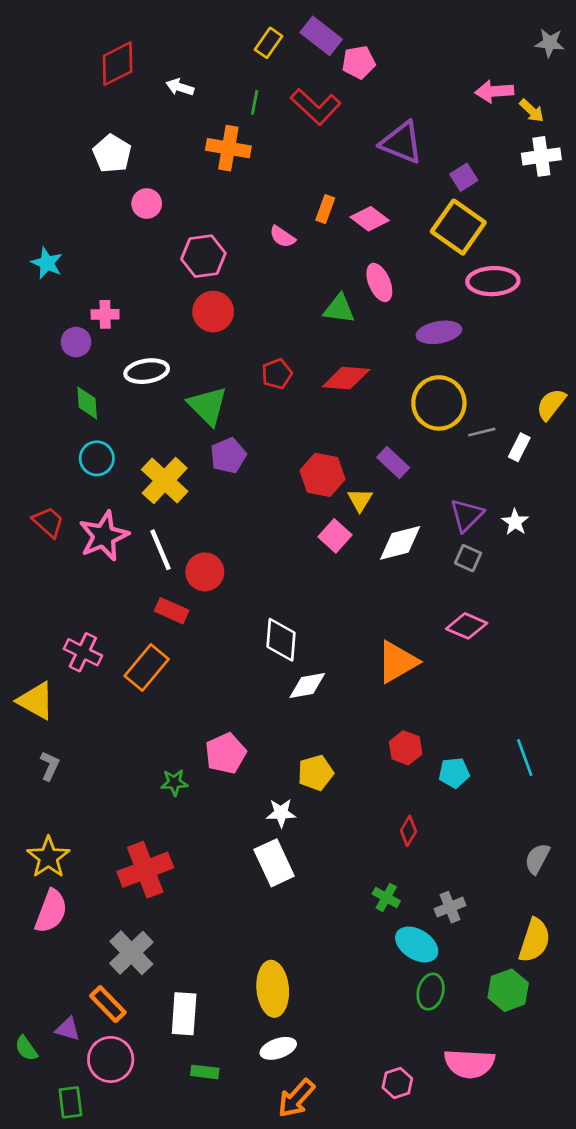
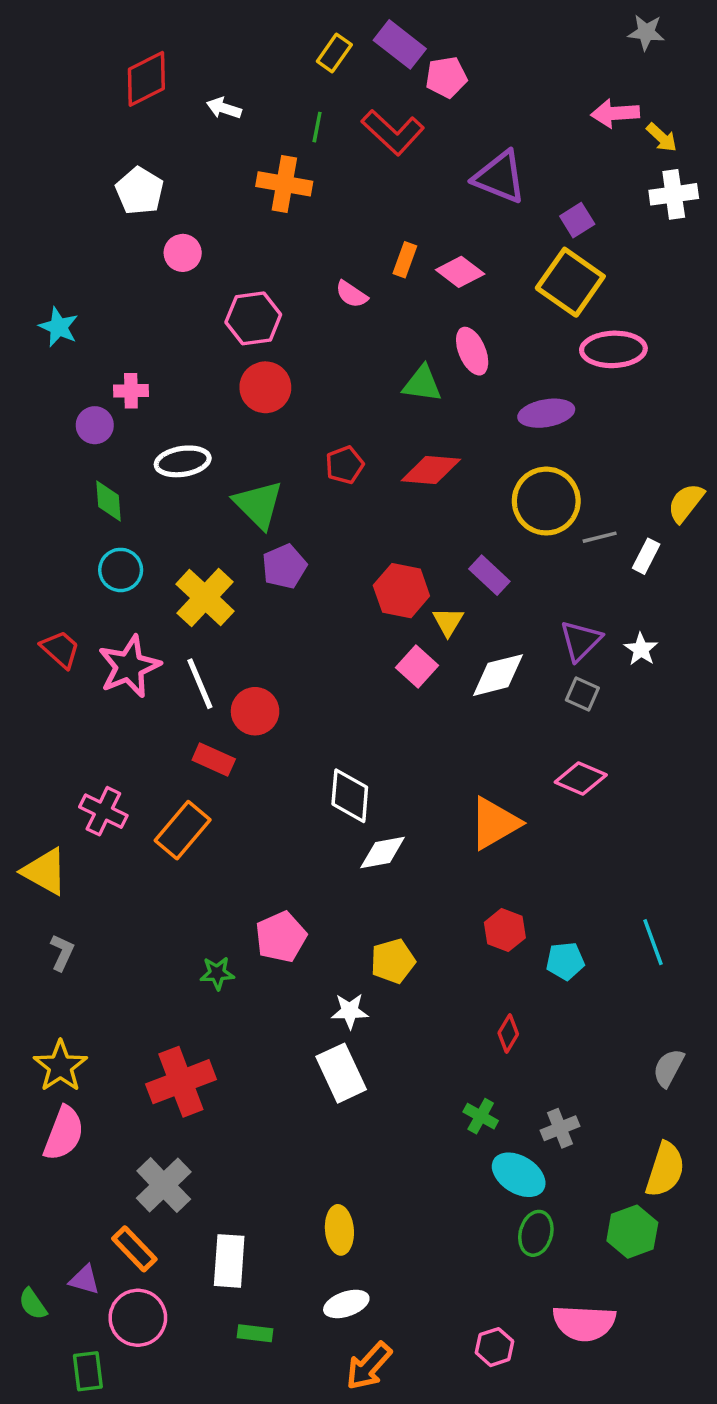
gray star: (550, 43) -> (646, 32), moved
yellow ellipse: (273, 989) -> (339, 1230), size x0.7

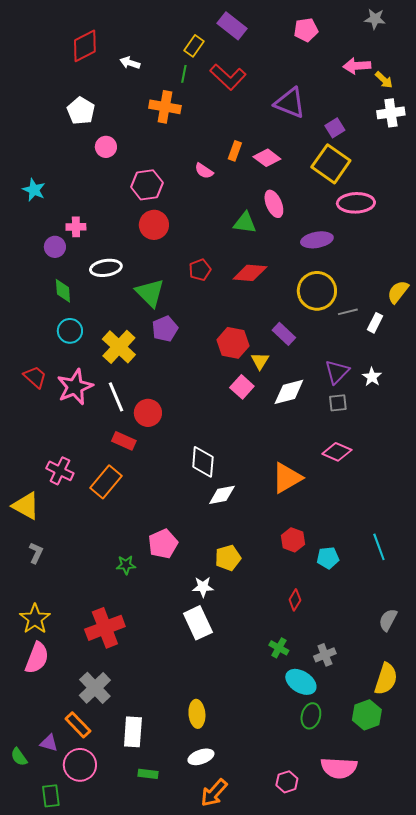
yellow rectangle: (334, 53) -> (194, 46), moved
pink pentagon: (446, 77) -> (306, 30), moved
gray square: (582, 694) -> (338, 403), turned -30

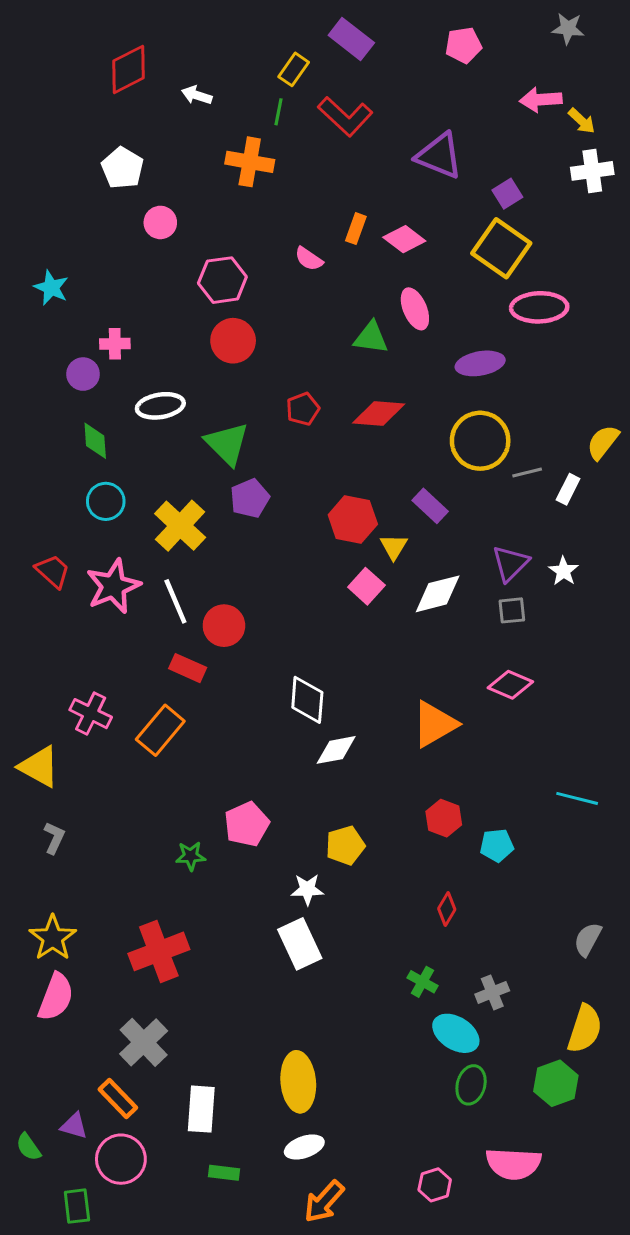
cyan line: (379, 547) -> (577, 798), moved, turned -56
yellow ellipse: (197, 714) -> (298, 1082), size x1.4

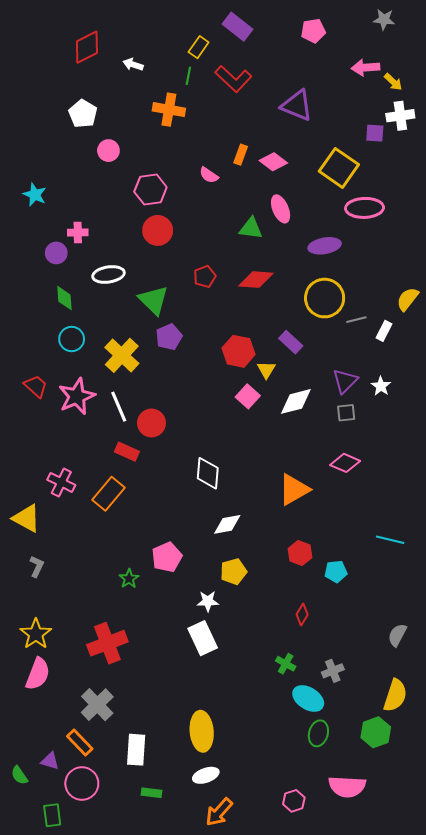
purple square: (507, 194) -> (375, 133), moved, turned 36
white diamond: (336, 750) -> (227, 524), moved
green star: (191, 856) -> (129, 579), turned -30

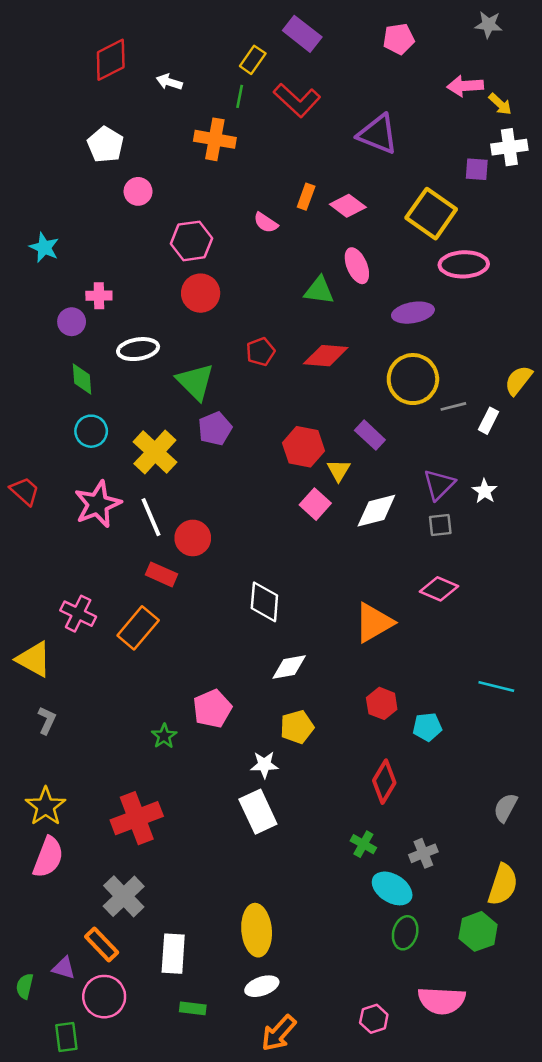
red trapezoid: (36, 386) -> (25, 491), moved
red diamond: (302, 615) -> (384, 782), size x1.5
green semicircle: (19, 775) -> (25, 986), turned 48

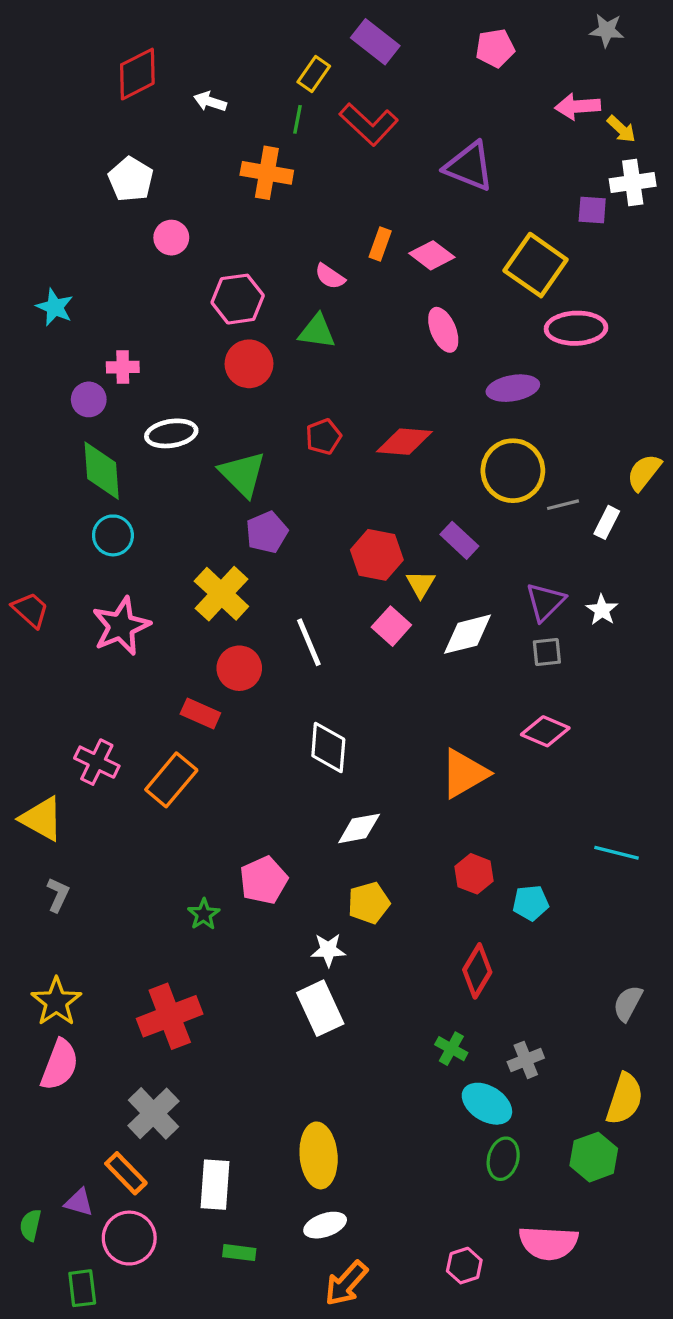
green triangle: (319, 290) -> (317, 331), moved
green diamond: (82, 379) -> (102, 471), size x1.5
yellow cross: (155, 452) -> (221, 594), moved
white line: (151, 517) -> (309, 642), moved

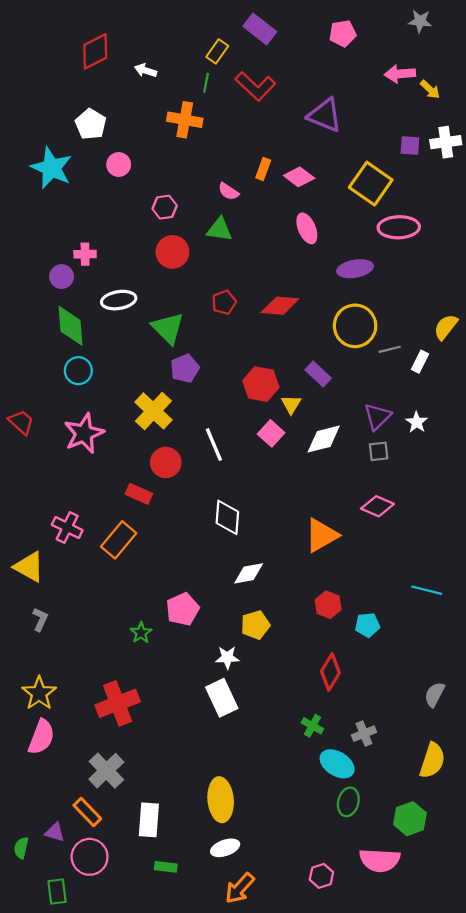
white cross: (633, 183) -> (446, 142), moved
pink hexagon: (238, 299) -> (165, 207), size x0.7
cyan star: (55, 307) -> (51, 168), moved, size x1.6
green hexagon: (594, 1157) -> (410, 819), moved

